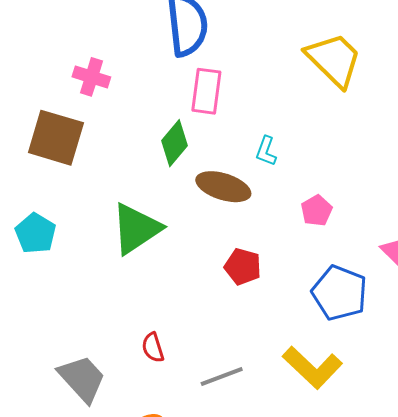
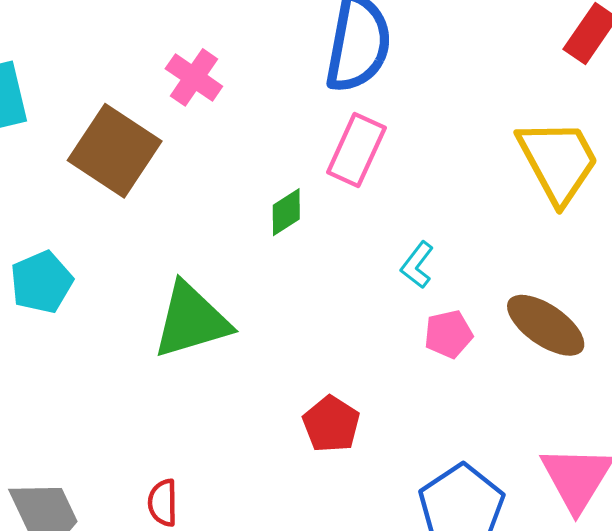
green diamond: (174, 143) -> (286, 212), size x0.7
brown ellipse: (223, 187) -> (546, 325), moved
pink pentagon: (317, 211) -> (448, 334), moved

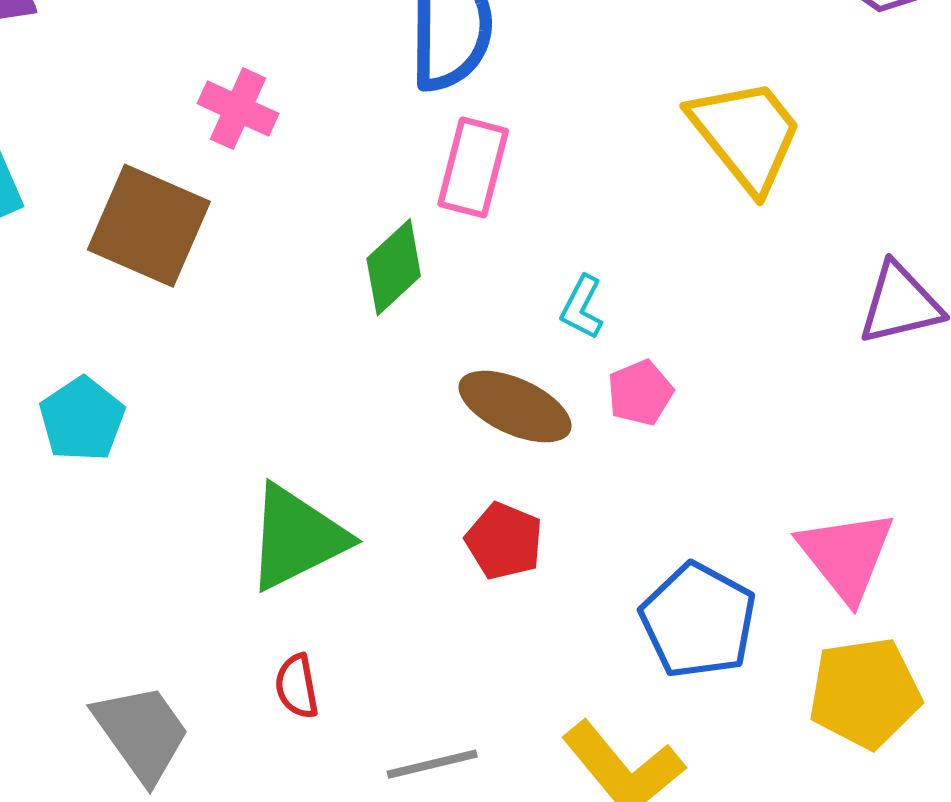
green diamond: (286, 212) -> (394, 267), size x1.4
green triangle: (191, 320) -> (297, 538), moved
brown ellipse: (546, 325) -> (515, 407), moved

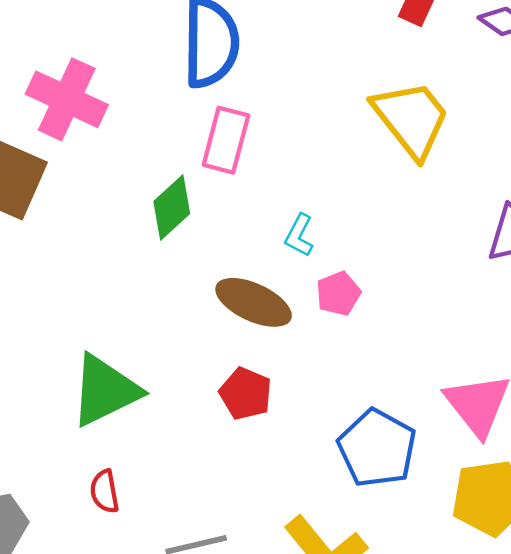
pink cross: (238, 109) -> (67, 99), size x1.5

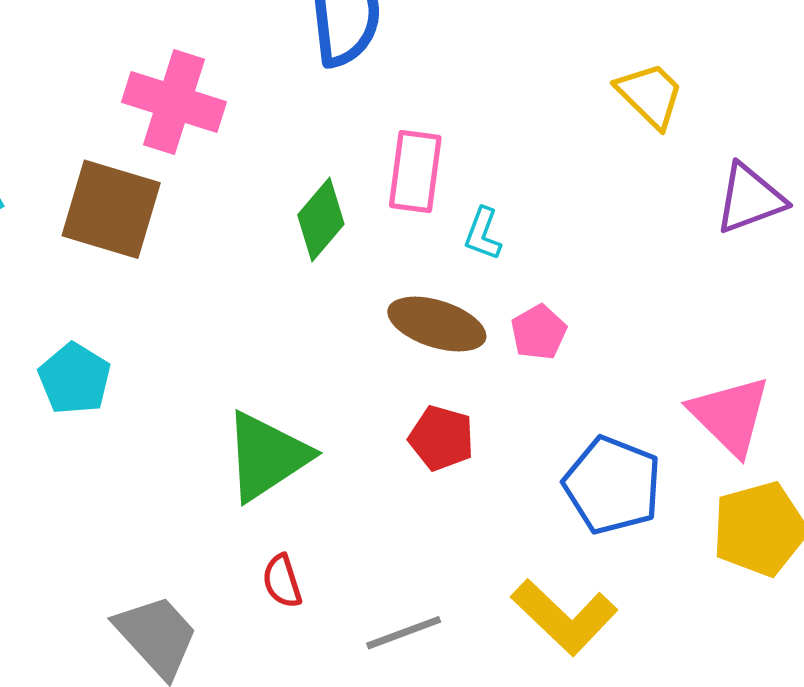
yellow trapezoid: (411, 119) -> (650, 95), moved, size x0.7
pink rectangle: (226, 140) -> (415, 172), moved
pink pentagon: (338, 293) -> (539, 332), moved

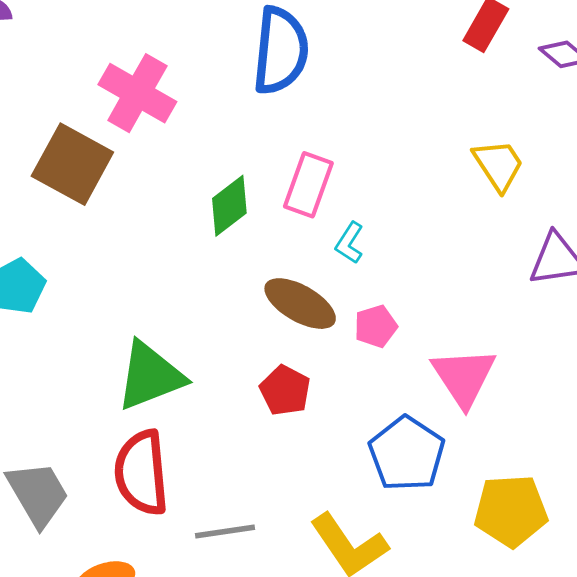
pink triangle: (730, 415) -> (464, 377), moved
red semicircle: (282, 581) -> (141, 473), size x2.0

